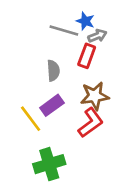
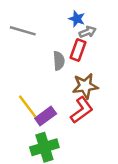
gray line: (64, 30) -> (23, 31), moved
gray semicircle: (53, 71) -> (59, 61), moved
purple rectangle: (52, 105) -> (46, 116), moved

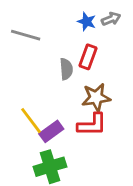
gray arrow: (88, 32) -> (111, 19), moved
red L-shape: (82, 110) -> (92, 125), turned 36

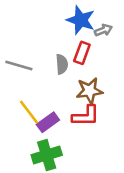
gray arrow: (111, 19) -> (103, 30), moved
blue star: (87, 22) -> (81, 20), size x1.6
gray line: (26, 35) -> (19, 65), moved

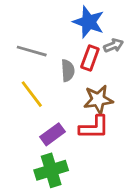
gray arrow: (103, 30) -> (114, 46), moved
gray line: (19, 65) -> (32, 51), moved
yellow line: (29, 112) -> (32, 94), moved

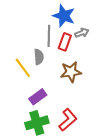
gray line: (32, 51) -> (49, 36), moved, turned 75
gray semicircle: (68, 71) -> (39, 57), moved
red L-shape: (94, 127) -> (68, 120), moved, turned -40

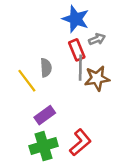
gray line: (49, 36) -> (80, 68), moved
red rectangle: (65, 42) -> (77, 50), turned -42
brown star: (71, 72) -> (97, 78), moved

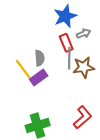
blue star: (76, 19) -> (65, 16), turned 30
purple rectangle: (45, 115) -> (39, 77), moved
red L-shape: (80, 142) -> (83, 117), moved

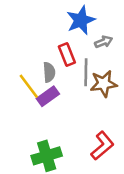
red rectangle: (66, 43) -> (67, 54), moved

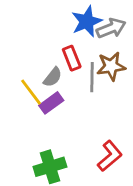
gray arrow: (104, 42) -> (111, 28), moved, size x1.5
gray semicircle: (49, 72) -> (53, 77), turned 42
brown star: (104, 84) -> (111, 66), moved

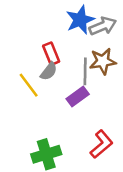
red rectangle: (72, 58) -> (51, 54), moved
purple rectangle: (51, 103) -> (78, 96), moved

